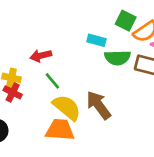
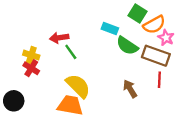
green semicircle: (117, 58) -> (127, 46), turned 30
green line: (52, 81) -> (71, 52), moved
brown arrow: (99, 105) -> (130, 89), moved, size x0.7

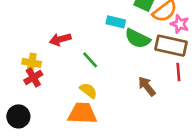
green line: (71, 52) -> (90, 60), moved
red cross: (31, 68) -> (33, 77), turned 35
yellow semicircle: (78, 86) -> (88, 91), size x0.6

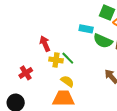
red arrow: (60, 39) -> (45, 44), turned 84
yellow cross: (32, 63) -> (56, 60), moved

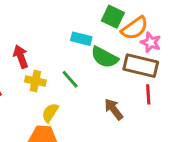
green line: (68, 58) -> (70, 79), moved
yellow semicircle: (67, 81) -> (50, 113), turned -96

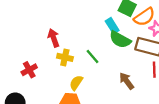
cyan rectangle: (81, 39) -> (112, 26), moved, turned 42

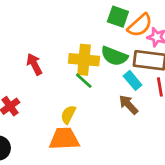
cyan rectangle: (112, 26) -> (133, 80), moved
yellow cross: (65, 57) -> (84, 60), moved, size x1.5

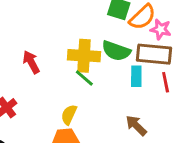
cyan rectangle: (133, 80) -> (136, 76), turned 42
brown arrow: (128, 105) -> (136, 125), moved

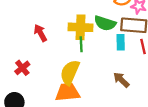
green line: (84, 78) -> (81, 44), turned 48
yellow semicircle: (69, 115) -> (70, 72), size x1.6

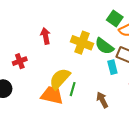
cyan rectangle: (121, 42) -> (112, 67), turned -32
green line: (81, 44) -> (73, 89), moved

